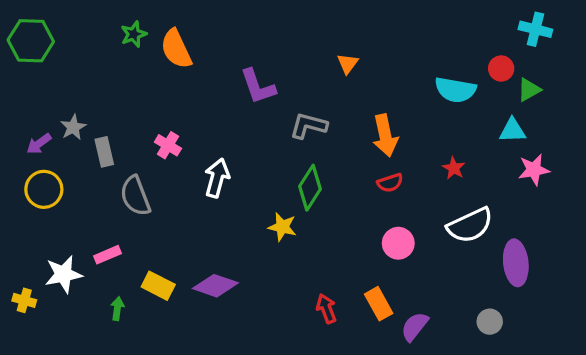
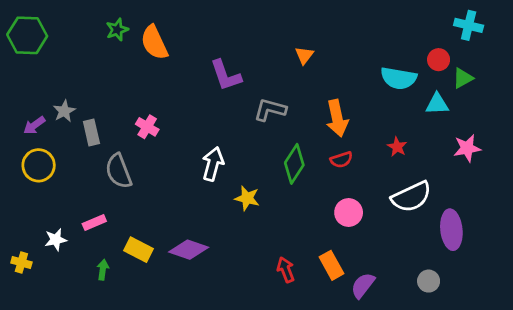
cyan triangle: (513, 131) -> (437, 104), moved
white arrow: (217, 178) -> (213, 164), moved
green diamond: (310, 188) -> (294, 164), moved
white star: (63, 274) -> (56, 240), size x0.7

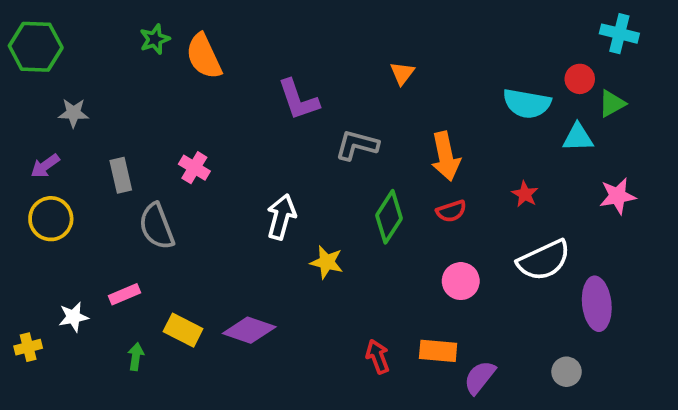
gray star: (64, 111) -> (73, 113), moved, turned 30
yellow cross: (21, 262) -> (28, 347), turned -30
orange rectangle: (331, 265) -> (438, 351), turned -56

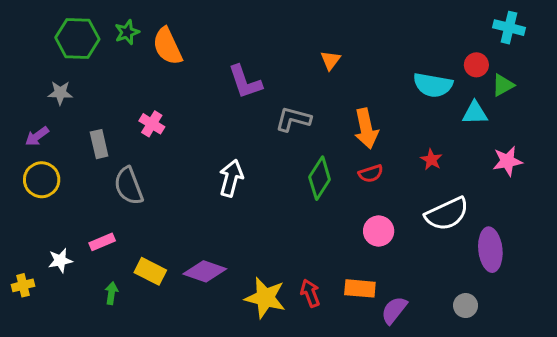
green hexagon: (36, 47) -> (77, 38), moved
pink cross: (194, 168) -> (152, 124), moved
yellow star: (327, 262) -> (265, 298), moved, size x1.5

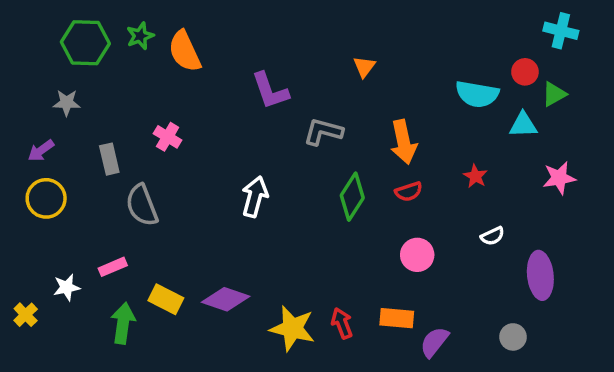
white semicircle: (447, 214) -> (492, 236), size x0.5
yellow cross: (23, 285) -> (26, 315), turned -30
green arrow: (111, 293) -> (123, 323), size x1.6

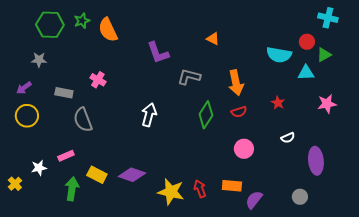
orange triangle: (364, 67) -> (213, 39), turned -40
gray rectangle: (109, 159) -> (64, 93), turned -66

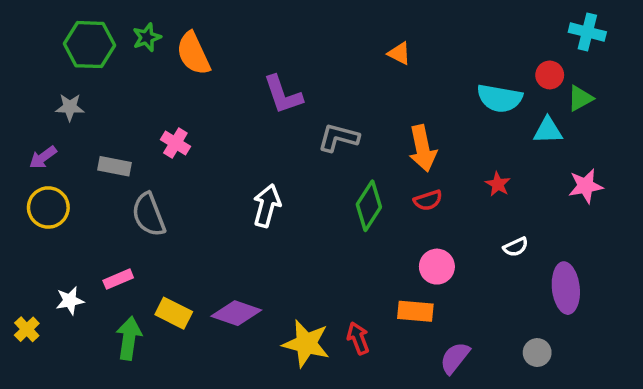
orange triangle: (213, 39) -> (399, 53), moved
orange rectangle: (232, 186) -> (415, 311), moved

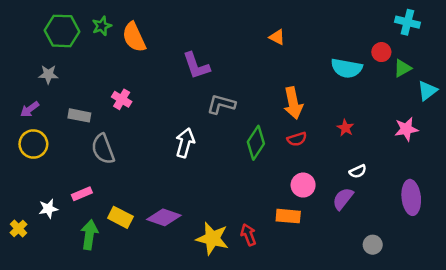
cyan triangle: (548, 130) -> (427, 91), moved, turned -35
gray L-shape: (338, 138) -> (221, 104), moved
purple ellipse: (566, 288) -> (411, 197), moved
purple semicircle: (455, 358) -> (343, 199), moved

